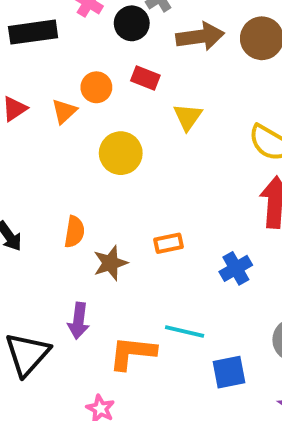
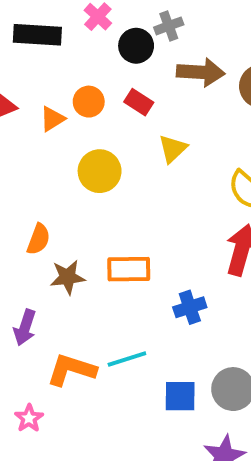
orange rectangle: (169, 243) -> (129, 269), size x1.5
cyan line: (185, 331) -> (127, 359), turned -42
blue square: (229, 372) -> (180, 396), moved

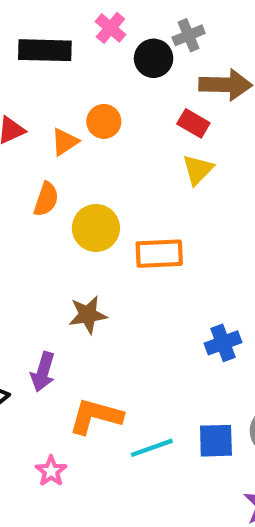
red rectangle: (139, 102) -> (193, 123), moved
yellow circle: (100, 171) -> (96, 228), moved
orange semicircle: (39, 239) -> (46, 199), moved
orange rectangle: (129, 269) -> (159, 254), moved
cyan line: (127, 359) -> (152, 448), moved

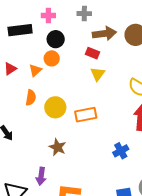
pink cross: (110, 28) -> (48, 16), turned -32
gray cross: (189, 35) -> (84, 14), turned 32
black circle: (154, 58) -> (56, 39), moved
brown star: (88, 315) -> (57, 147), turned -30

